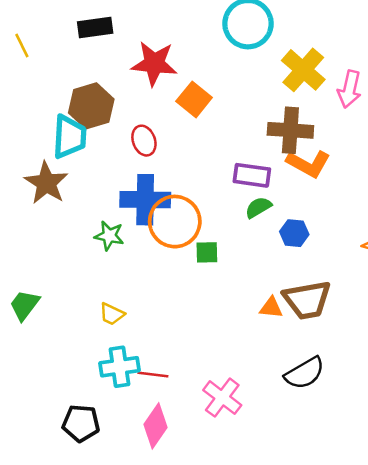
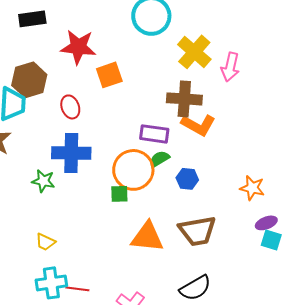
orange square: (194, 99) -> (109, 75), turned 32
orange circle: (175, 222) -> (133, 170), moved
orange triangle: (271, 308) -> (147, 237), moved, size x1.8

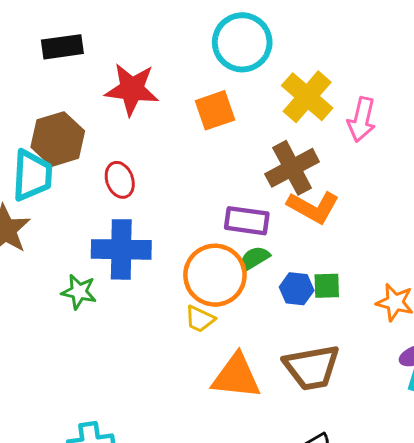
orange square: (109, 75) -> (215, 110), moved
brown cross: (184, 99) -> (292, 168), turned -32
green square: (119, 194) -> (327, 286), moved
yellow trapezoid: (45, 242) -> (200, 319), moved

